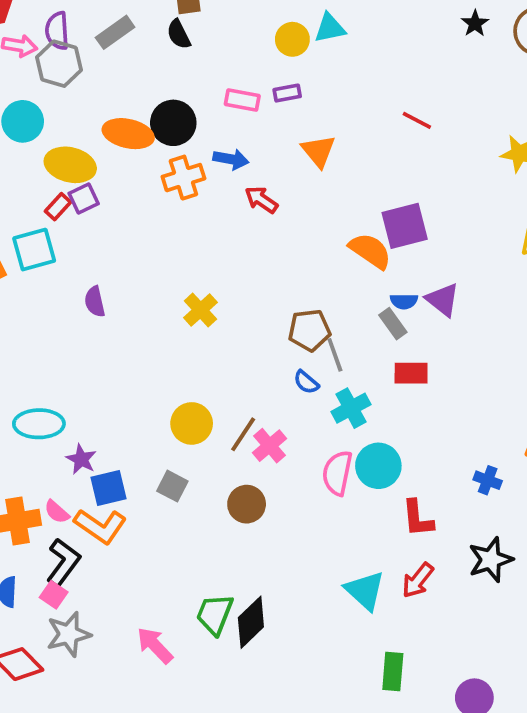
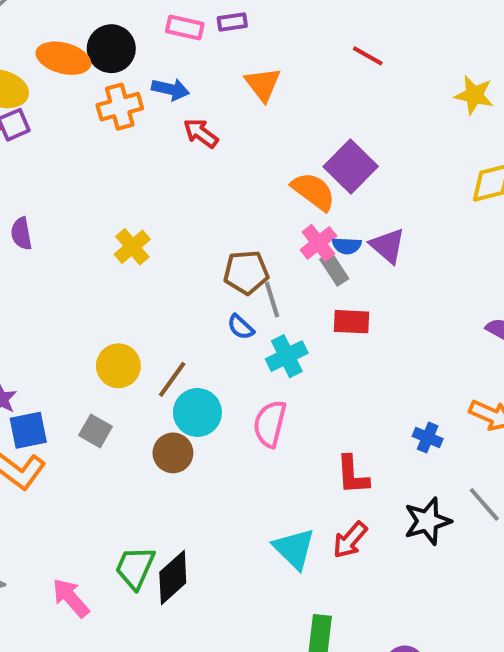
purple square: (405, 226) -> (351, 166), turned -33
pink cross: (269, 446) -> (318, 243), moved
cyan circle: (378, 466) -> (197, 412), moved

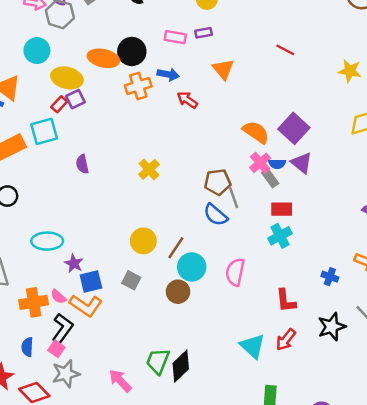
purple square: (351, 166) -> (294, 128), moved
blue semicircle: (241, 327) -> (216, 215), size x1.5
cyan cross: (287, 356) -> (280, 236), moved

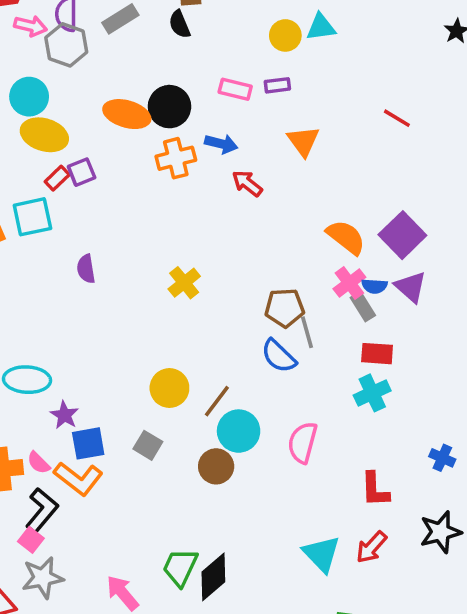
yellow ellipse: (67, 78) -> (44, 135), moved

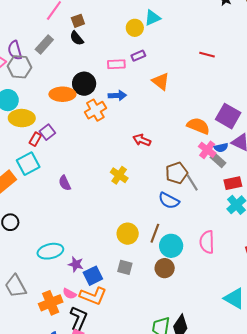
red arrow: (247, 183) -> (142, 140), moved
blue semicircle: (279, 356) -> (169, 201), moved

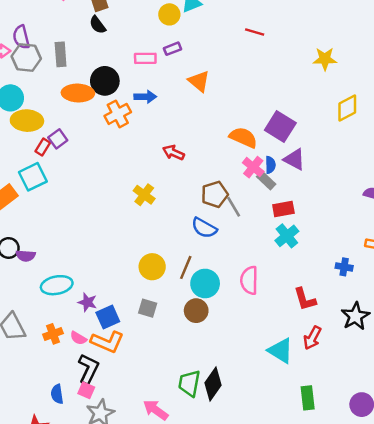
gray rectangle: (44, 44) -> (61, 54), moved, turned -48
red line: (207, 55) -> (255, 32), moved
blue semicircle: (221, 148) -> (270, 165), turned -80
purple semicircle: (65, 183) -> (26, 256), moved, turned -63
orange cross: (51, 303) -> (53, 334), moved, size x0.7

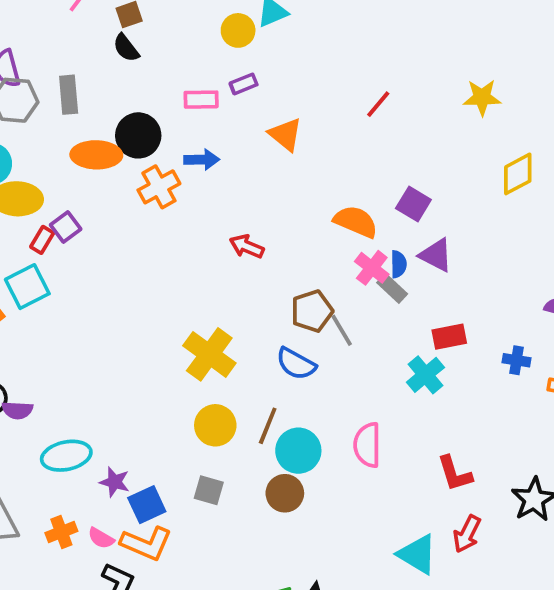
red line: (255, 32) -> (378, 104), moved, turned -66
purple square: (280, 127) -> (413, 204), size x0.7
yellow cross: (144, 195) -> (209, 354), moved, size x1.5
red rectangle: (283, 209) -> (449, 337), moved
blue cross: (344, 267) -> (517, 360), moved

